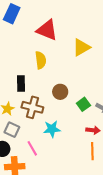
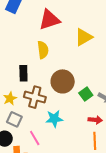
red triangle: (47, 30) -> (49, 20), turned -40
brown circle: (60, 92) -> (63, 81), size x1.5

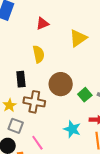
red triangle: (49, 20) -> (42, 24), size x0.6
cyan star: (54, 119) -> (72, 129), moved, turned 30

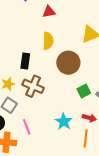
red triangle: (42, 24) -> (49, 12), moved
brown circle: (61, 84) -> (68, 63), moved

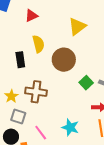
black rectangle: (25, 61) -> (20, 60), moved
cyan star: (64, 122) -> (70, 127), moved

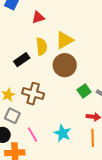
yellow triangle: (77, 26) -> (64, 40), moved
black rectangle: (20, 60) -> (22, 60), turned 56

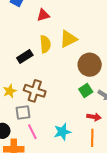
brown circle: (65, 65) -> (90, 65), moved
gray square: (12, 116) -> (23, 112), moved, turned -35
cyan star: (63, 133) -> (62, 132), turned 30

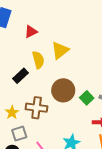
brown circle: (90, 65) -> (63, 90), moved
gray square: (23, 112) -> (19, 134), moved

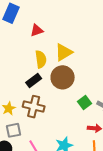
black rectangle: (21, 76) -> (34, 81), moved
brown circle: (63, 90) -> (63, 77), moved

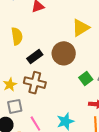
yellow triangle: (64, 52) -> (81, 28), moved
yellow semicircle: (41, 59) -> (17, 36), moved

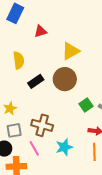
yellow triangle: (81, 28) -> (71, 51), moved
brown cross: (35, 83) -> (42, 125), moved

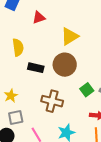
black rectangle: (36, 81) -> (36, 68), turned 49
brown cross: (42, 125) -> (52, 101), moved

